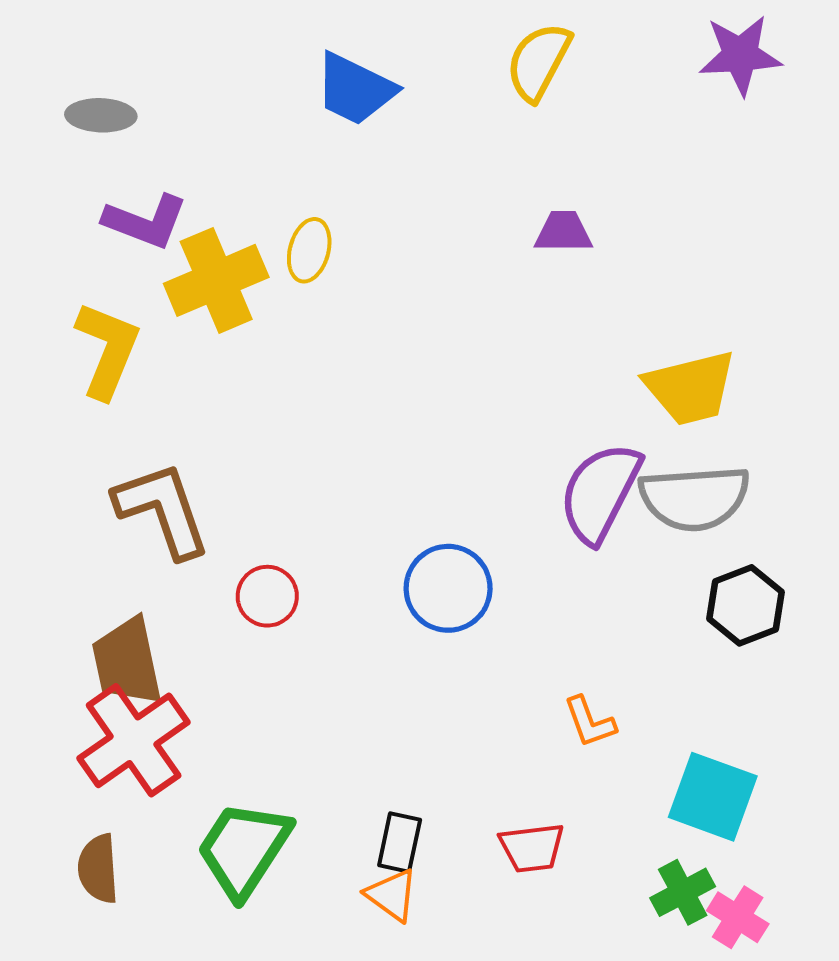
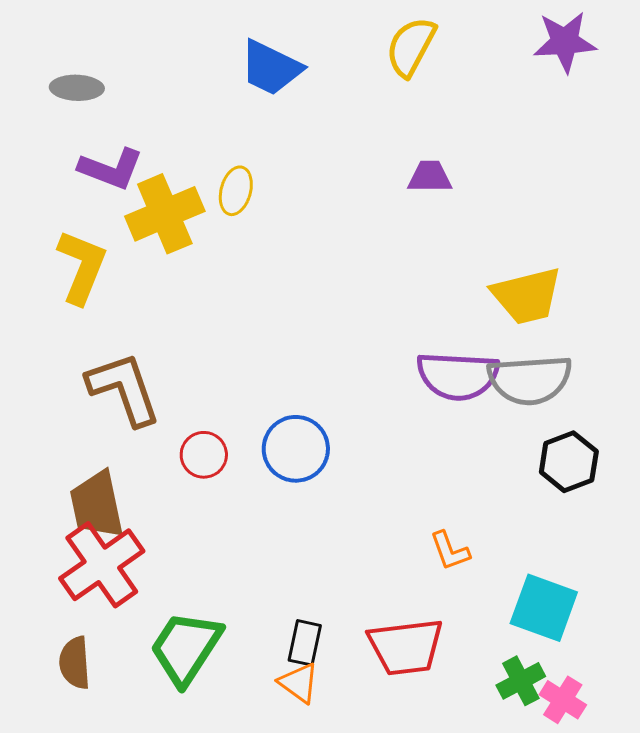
purple semicircle: (600, 493) -> (458, 376), turned -114
blue circle: (448, 588) -> (296, 449), moved
red trapezoid: (532, 848) -> (406, 647), size x1.5

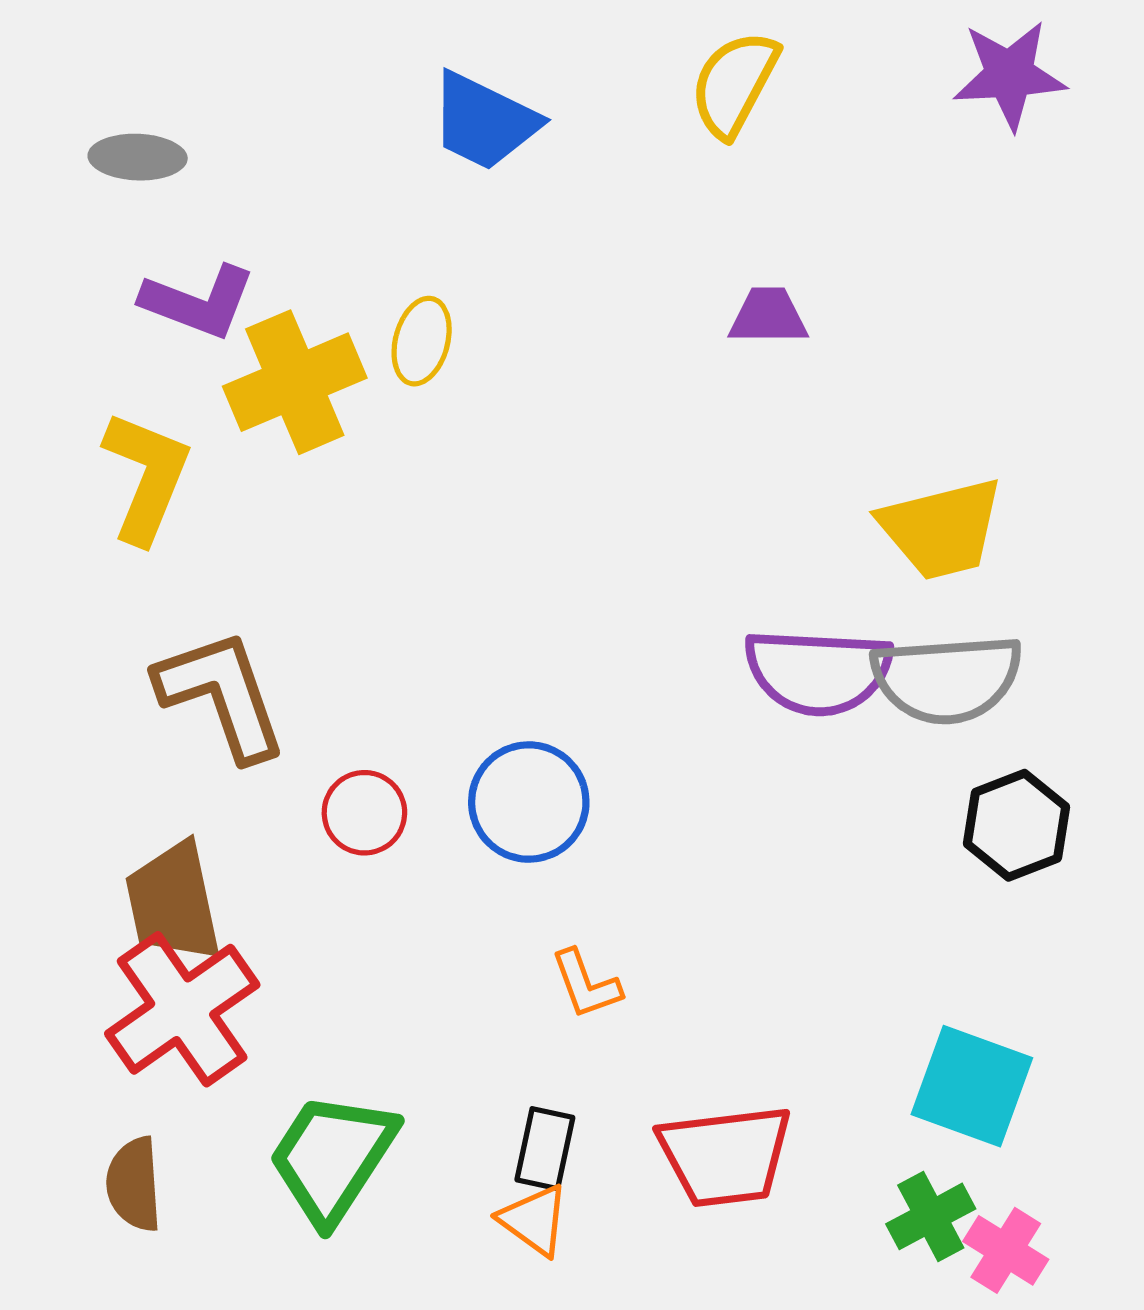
orange L-shape: (450, 551) -> (586, 984), moved

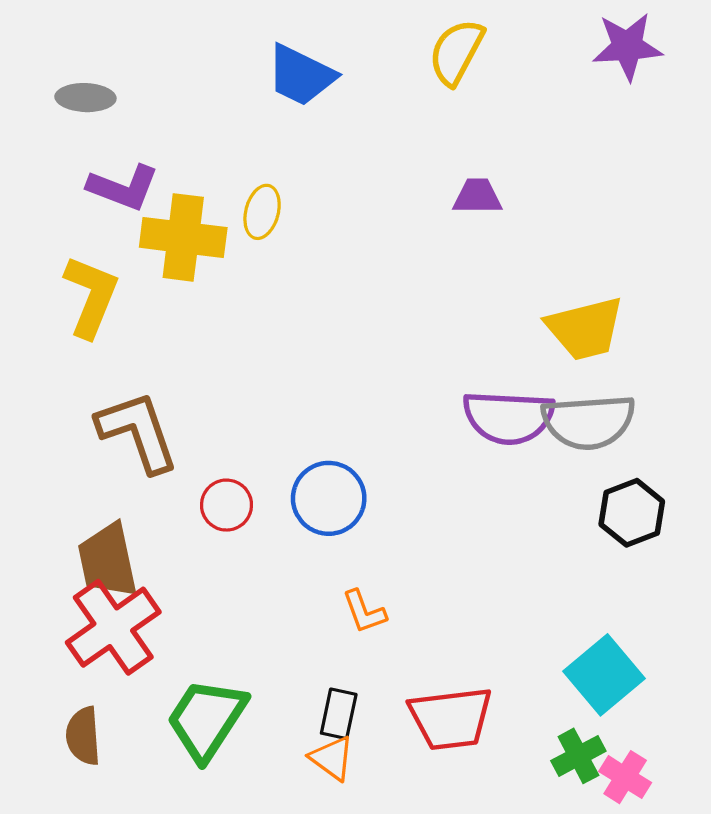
yellow cross: (295, 382) -> (183, 237), turned 30
cyan square: (972, 1086) -> (604, 675), turned 30

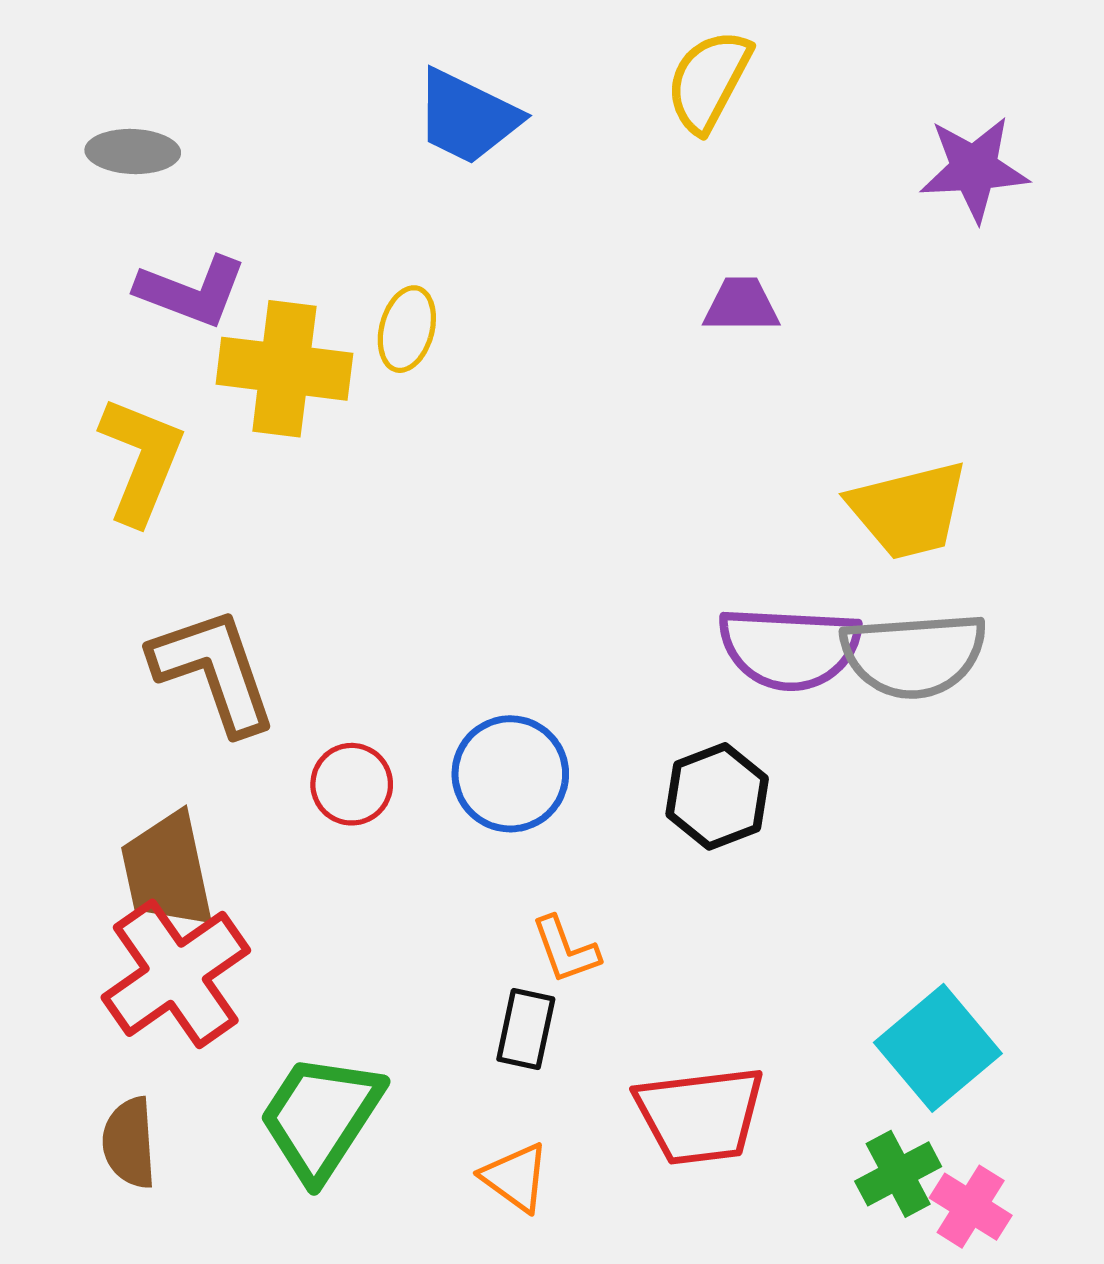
purple star: (627, 46) -> (974, 169), moved
black hexagon: (632, 513) -> (717, 796), moved
black rectangle: (339, 714) -> (526, 1029), moved

